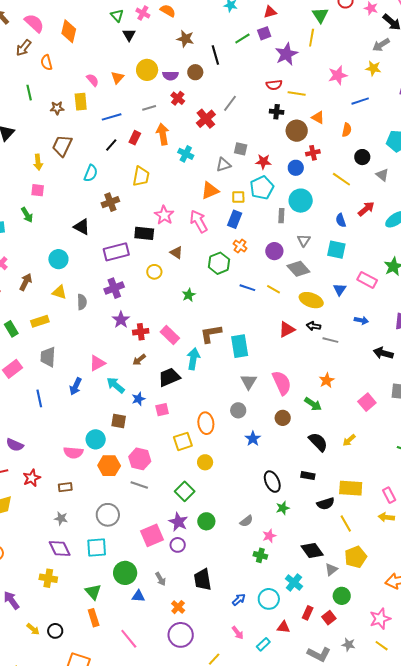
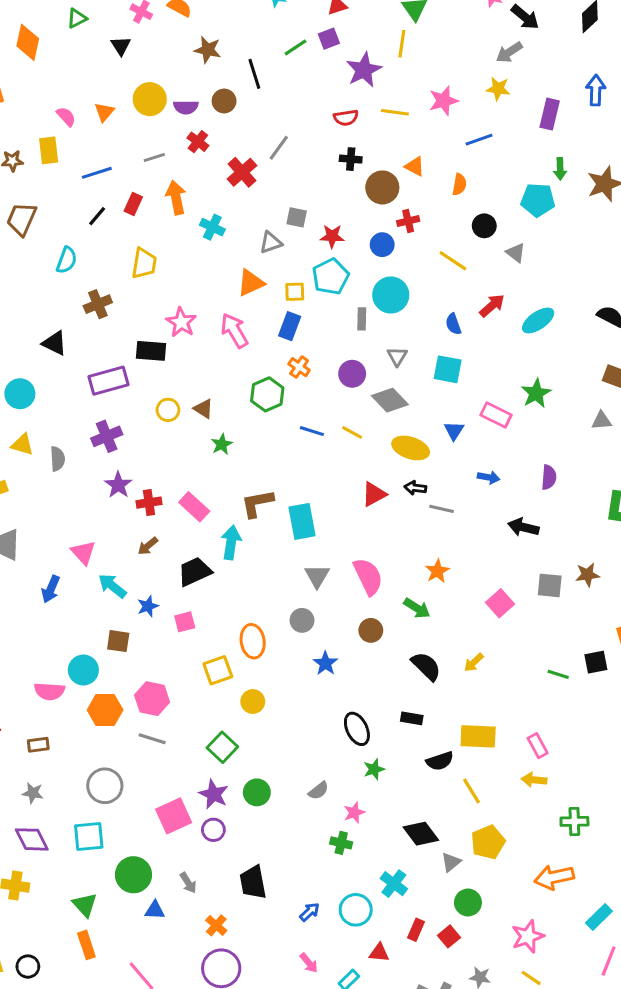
green triangle: (117, 15) -> (77, 18), moved, turned 48
yellow line: (297, 94) -> (395, 112), moved
brown triangle: (176, 253) -> (203, 409), moved
pink triangle: (97, 363) -> (83, 553), turned -42

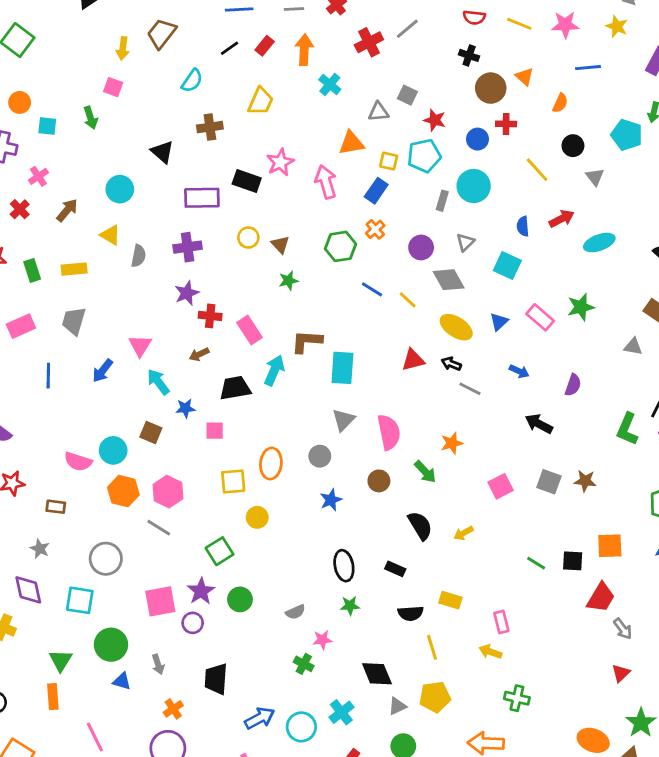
yellow rectangle: (478, 736) -> (450, 600), size x0.7
blue arrow: (310, 912) -> (260, 718), size x1.5

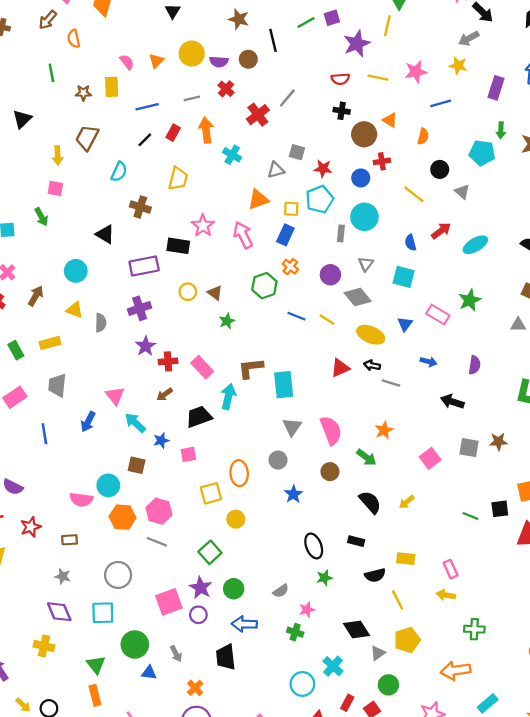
brown cross: (210, 127) -> (140, 207), turned 36
blue arrow: (260, 718) -> (244, 624), moved, turned -140

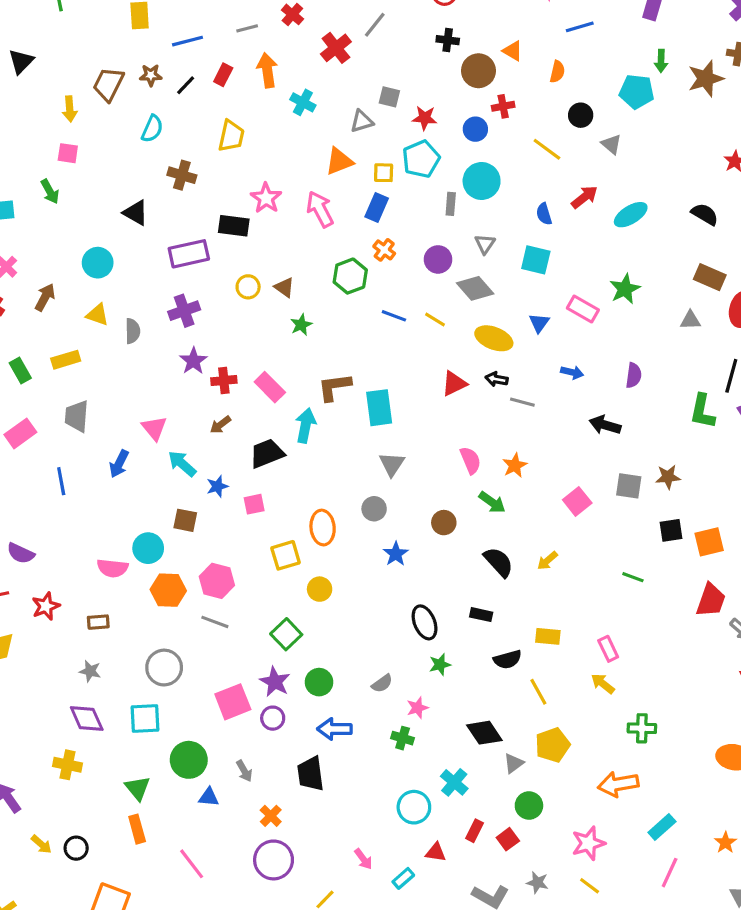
brown star: (83, 93) -> (151, 75), moved
pink semicircle: (331, 430) -> (470, 460), moved, size x0.7
black square: (500, 509) -> (671, 530), moved
yellow arrow: (446, 595) -> (603, 684), turned 30

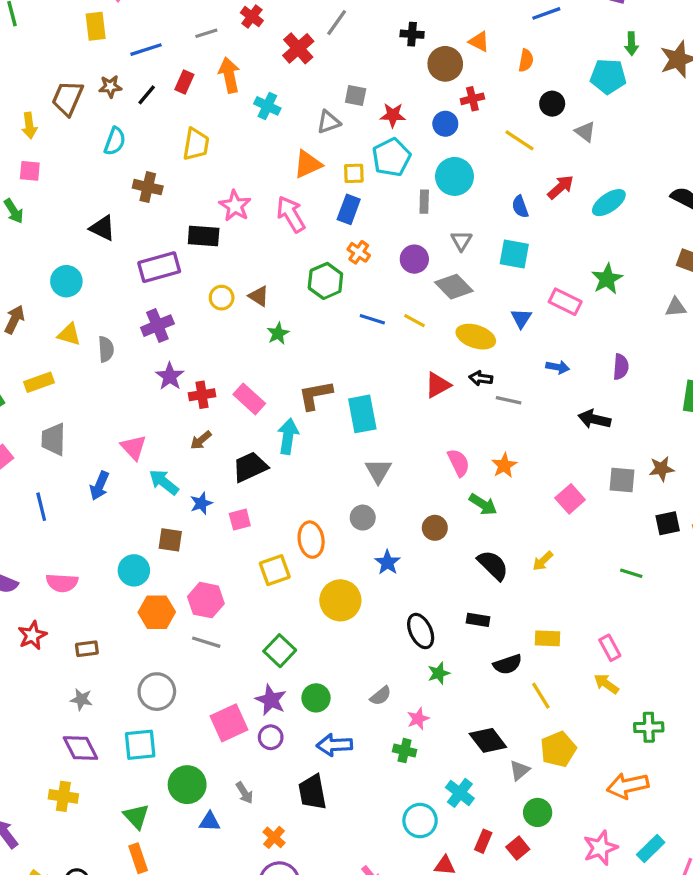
pink semicircle: (112, 568) -> (62, 583), moved
yellow circle: (320, 589) -> (340, 600), moved, size x1.6
cyan rectangle: (662, 827) -> (651, 849), moved

